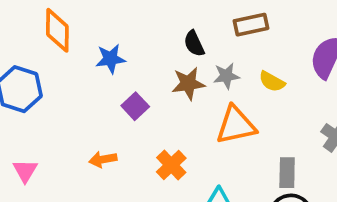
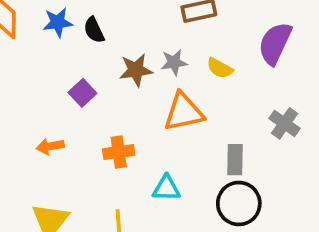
black semicircle: (194, 44) -> (94, 30), moved
blue star: (111, 59) -> (58, 22), moved
orange cross: (171, 165) -> (119, 152), turned 36

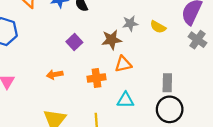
brown star: (136, 70) -> (112, 40), moved
orange triangle: (184, 112) -> (123, 64), moved, size x0.7
gray cross: (285, 123) -> (197, 40), moved

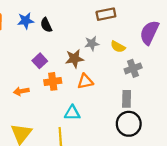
gray cross: (197, 40) -> (133, 68), moved, turned 35
orange cross: (96, 78) -> (53, 81), moved
cyan triangle: (125, 100) -> (72, 113), moved

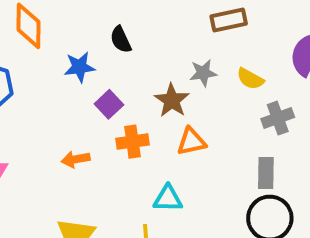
blue star: (26, 21) -> (80, 67), moved
brown star: (74, 59) -> (172, 100), turned -30

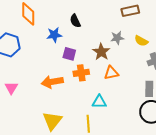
purple square: (109, 104) -> (69, 54), turned -32
orange arrow: (76, 159) -> (52, 82), size x1.5

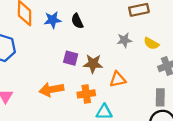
blue star: (54, 35) -> (53, 20), moved
brown star: (101, 52) -> (93, 64), moved, turned -30
orange cross: (81, 73) -> (86, 94), moved

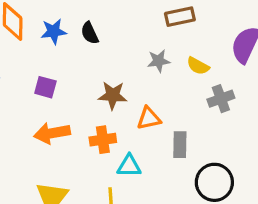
purple square: (71, 58) -> (45, 87), moved
gray rectangle: (160, 97) -> (180, 145), moved

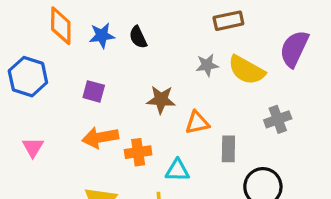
yellow semicircle: (198, 66) -> (247, 70), size x1.6
gray cross: (221, 99) -> (278, 119), moved
orange cross: (103, 140) -> (138, 152), moved

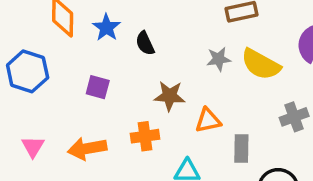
blue star: (102, 36) -> (106, 28), turned -30
black semicircle: (138, 37) -> (145, 43), moved
orange arrow: (100, 137) -> (87, 148), moved
orange cross: (138, 152) -> (145, 136), moved

